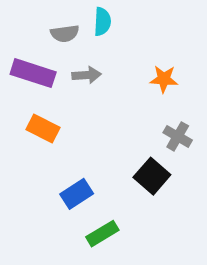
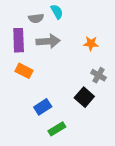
cyan semicircle: (102, 22) -> (57, 12), turned -32
purple rectangle: (33, 73) -> (19, 40), turned 70
gray arrow: (87, 75) -> (48, 41), size x1.5

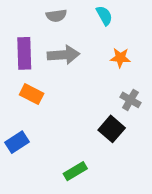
cyan semicircle: (57, 12) -> (104, 16), moved
gray semicircle: (36, 18) -> (56, 16), moved
blue rectangle: (43, 107) -> (17, 142), moved

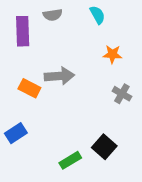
purple rectangle: (24, 53) -> (23, 31), moved
gray arrow: (64, 55) -> (59, 76), moved
black square: (112, 129) -> (104, 147), moved

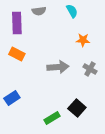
gray arrow: (59, 76) -> (58, 67), moved
orange rectangle: (29, 88) -> (17, 54), moved

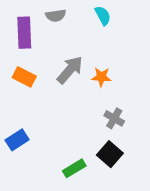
orange star: (83, 40) -> (101, 77), moved
gray arrow: (58, 67) -> (70, 70), moved, turned -45
gray cross: (90, 69) -> (114, 118), moved

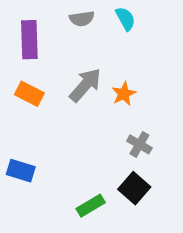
gray semicircle: (56, 16) -> (82, 19), moved
orange star: (101, 77) -> (124, 94), turned -30
blue rectangle: (17, 140) -> (21, 171), turned 50

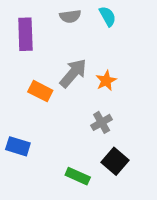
orange rectangle: (29, 94) -> (40, 91), moved
gray cross: (139, 144) -> (102, 122), moved, turned 30
green rectangle: (91, 206) -> (78, 176), turned 55

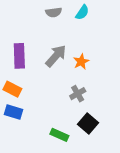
cyan semicircle: (108, 16) -> (82, 12), turned 63
purple rectangle: (25, 34) -> (19, 56), moved
orange rectangle: (40, 91) -> (12, 89), moved

